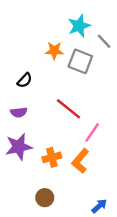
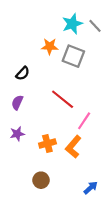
gray line: (104, 41) -> (95, 26), moved
purple semicircle: (19, 112) -> (17, 102), turned 120
purple star: (19, 147) -> (17, 134), size x0.6

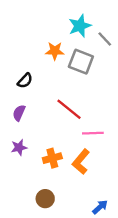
gray line: (95, 26) -> (105, 39), moved
pink line: (84, 121) -> (93, 133), turned 54

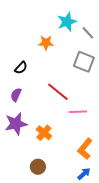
gray square: (81, 62) -> (84, 62), moved
purple star: (19, 147) -> (16, 124), size x1.6
orange cross: (52, 158) -> (44, 133), turned -35
orange L-shape: (81, 162) -> (85, 149), moved

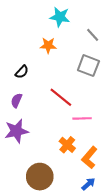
cyan star: (67, 22) -> (60, 17), moved, turned 30
orange cross: (44, 133) -> (67, 145), moved
brown circle: (38, 167) -> (40, 177), size x1.6

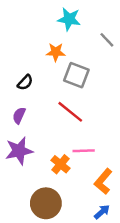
gray square: (88, 66) -> (76, 75), moved
pink line: (82, 118) -> (84, 151), moved
orange cross: (67, 145) -> (61, 164), moved

